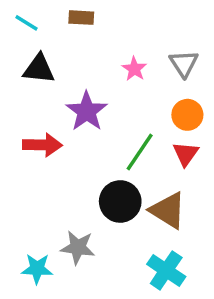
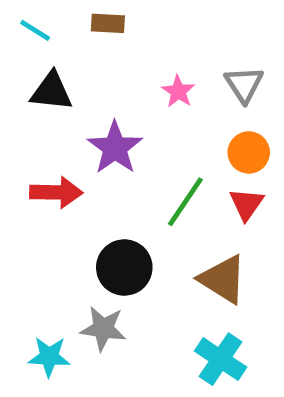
black circle: (120, 201) -> (124, 268), moved

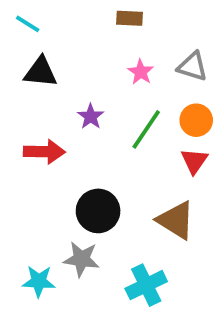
brown rectangle: (108, 23) -> (130, 18), moved
gray triangle: (244, 84) -> (193, 66), turned -40
purple star: (115, 148) -> (91, 116), size x0.6
green line: (185, 202) -> (146, 129), moved
cyan cross: (221, 359) -> (146, 285), moved, turned 30

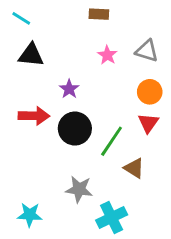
green line: (146, 129) -> (112, 141), moved
black circle: (98, 211) -> (75, 129), moved
brown triangle: (176, 220) -> (134, 168), size x0.7
gray star: (81, 259) -> (79, 189), moved

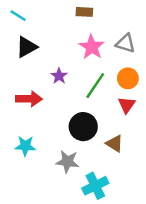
black triangle: (31, 55) -> (26, 47), turned -35
pink star: (107, 55) -> (92, 47), size x1.5
black circle: (75, 129) -> (83, 127), moved
green line: (112, 141) -> (95, 86), moved
cyan star: (30, 215) -> (25, 146), moved

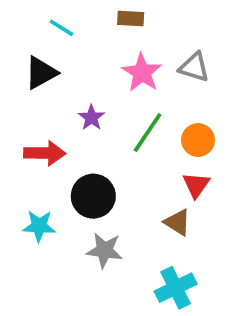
cyan line: (18, 16) -> (62, 28), moved
orange circle: (128, 78) -> (198, 140), moved
red triangle: (127, 105) -> (196, 185), moved
black circle: (83, 127) -> (93, 196), moved
cyan cross: (95, 186) -> (176, 288), moved

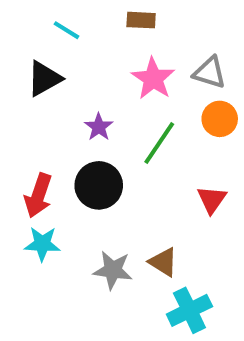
orange circle: (198, 140) -> (220, 119), moved
red arrow: (45, 153) -> (38, 195), moved, turned 108
black circle: (93, 196) -> (99, 185), moved
brown triangle: (177, 222) -> (163, 262), moved

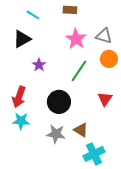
purple star: (99, 127) -> (39, 65), moved
black circle: (99, 185) -> (59, 102), moved

